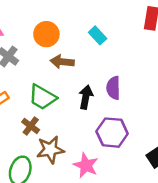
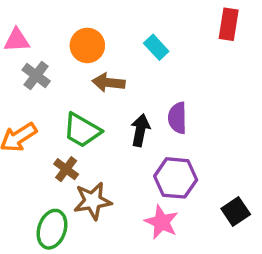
pink star: (86, 165) -> (162, 222), moved

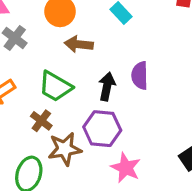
purple hexagon: (176, 178) -> (102, 129), moved

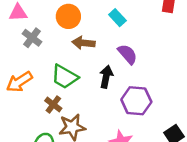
purple semicircle: (140, 75) -> (128, 54), moved, turned 140
purple hexagon: (102, 129) -> (136, 101), moved

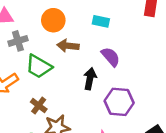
cyan rectangle: (117, 18) -> (101, 21), turned -35
gray cross: (32, 38) -> (18, 41), turned 36
green trapezoid: (65, 77) -> (39, 67), moved

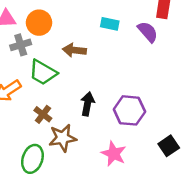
orange circle: (53, 20) -> (39, 23), moved
purple semicircle: (111, 57) -> (148, 32), moved
black arrow: (90, 79) -> (87, 104), moved

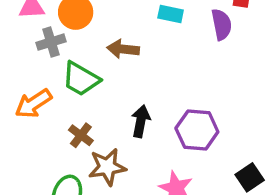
purple semicircle: (148, 32) -> (222, 24), turned 30

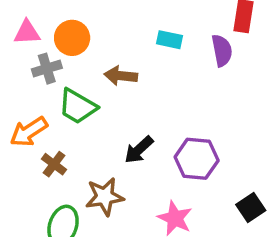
black arrow: (141, 121) -> (139, 150), turned -144
brown cross: (81, 135) -> (54, 164), moved

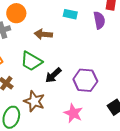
green trapezoid: (77, 106) -> (31, 61), moved
brown star: (105, 197) -> (34, 101), turned 30

